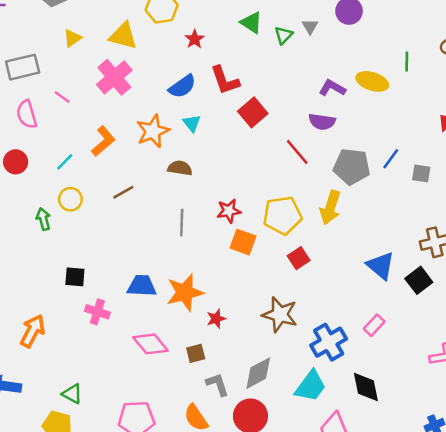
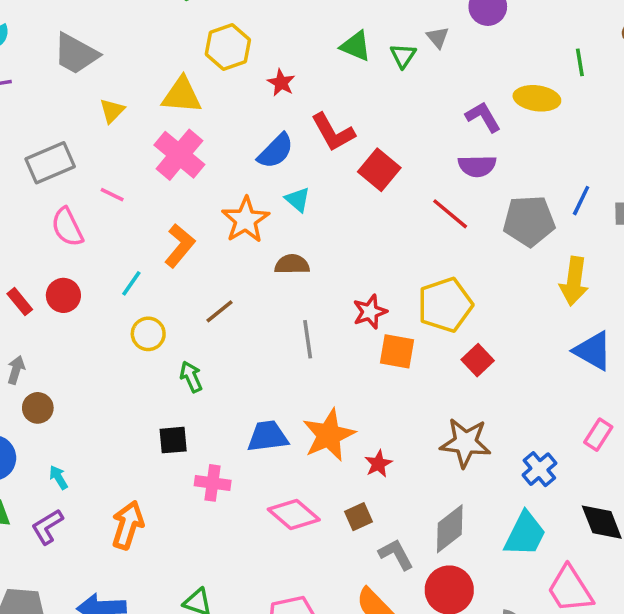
purple L-shape: (332, 88) -> (483, 117), turned 40
yellow arrow: (330, 207) -> (574, 281), moved
green arrow: (43, 219) -> (191, 377), moved
blue cross: (329, 342) -> (539, 469), size x0.7

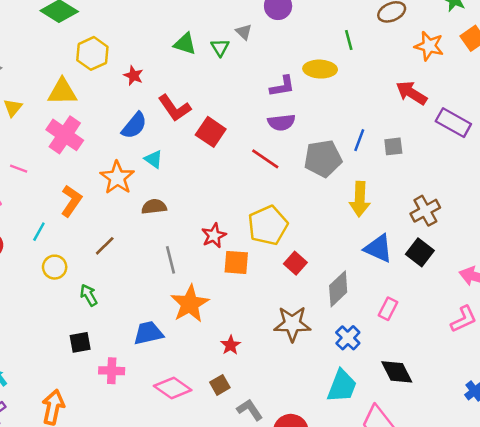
purple L-shape: (483, 117) -> (282, 86), turned 116
orange star: (329, 435) -> (190, 304), moved
gray diamond: (450, 529) -> (338, 289), moved

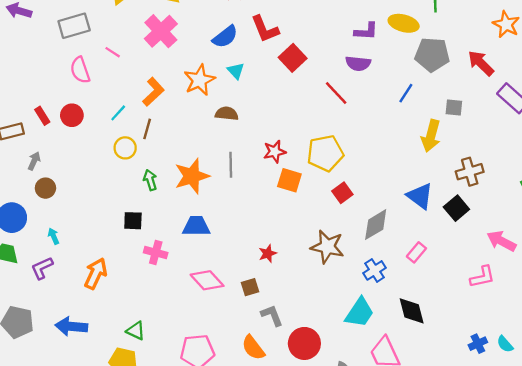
blue line: (359, 140) -> (406, 93), moved
gray pentagon: (323, 159) -> (432, 55), moved
yellow arrow: (360, 199) -> (431, 136), moved
brown line: (105, 246) -> (147, 129), moved, turned -42
orange star: (190, 304) -> (192, 176), moved

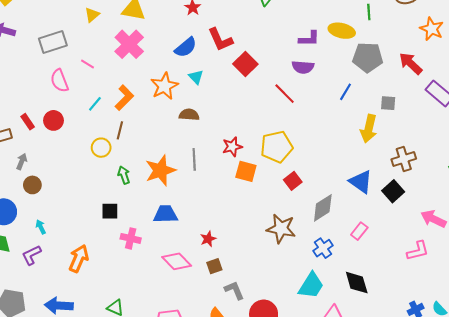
cyan line: (118, 113) -> (95, 104), moved
red star: (268, 254) -> (208, 239), moved

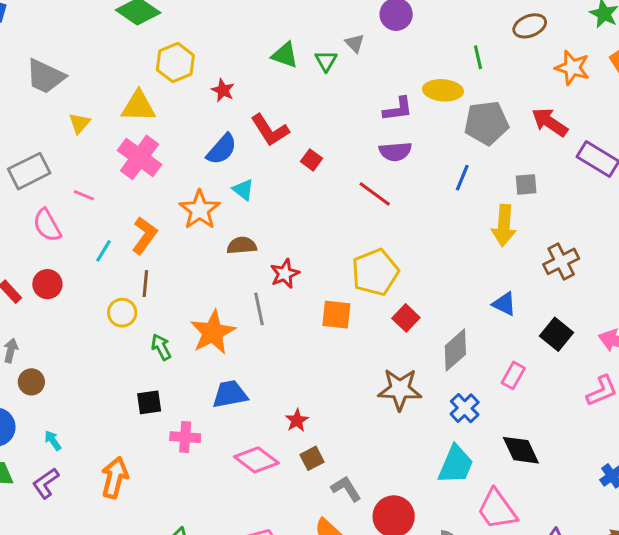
red square: (245, 64) -> (312, 160), size x0.6
red star: (232, 147) -> (285, 274), moved
blue triangle: (361, 182) -> (504, 304), size x0.7
black square: (393, 191) -> (557, 334), moved

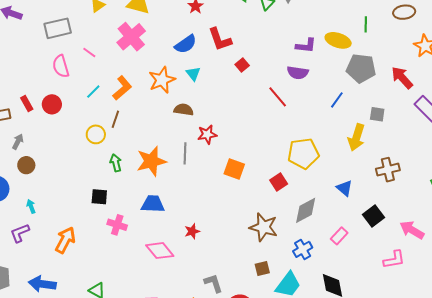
yellow pentagon: (375, 272) -> (303, 153), moved
brown square: (312, 458) -> (262, 268), moved

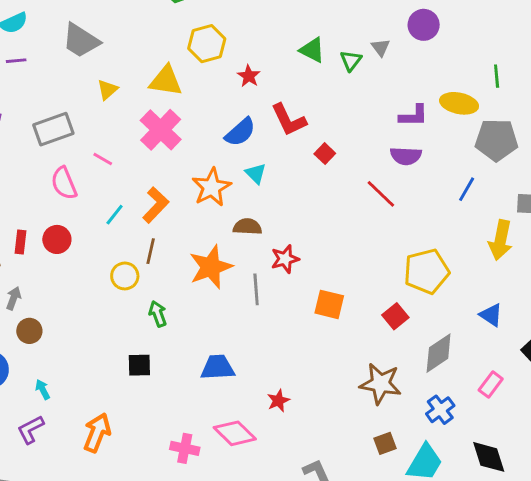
red rectangle: (27, 104) -> (21, 242), turned 42
orange star: (151, 161) -> (211, 267), moved
pink cross: (117, 225) -> (185, 448), moved

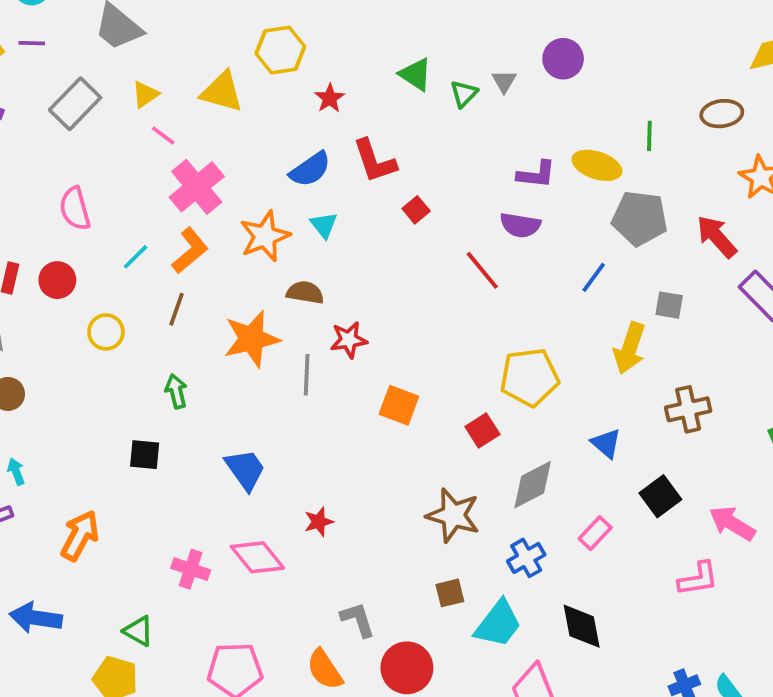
gray rectangle: (53, 129) -> (75, 104), moved, turned -33
pink cross: (161, 130) -> (197, 187), moved
pink line: (103, 159) -> (163, 136), moved
yellow circle: (125, 276) -> (106, 332), moved
blue trapezoid: (218, 367) -> (245, 469), turned 51

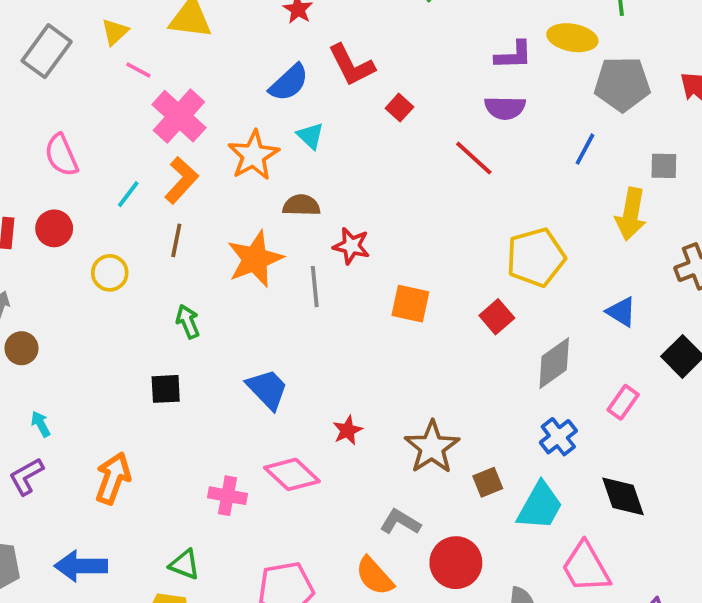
red star: (349, 340) -> (351, 246), turned 30
brown star: (453, 515) -> (432, 447), moved, turned 30
gray L-shape: (358, 620) -> (400, 522), turned -33

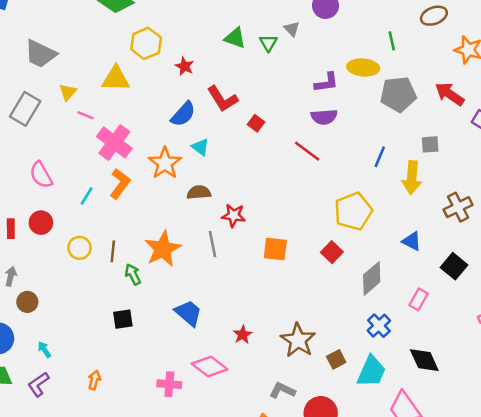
blue line: (585, 149) -> (380, 157), moved
brown line: (176, 240) -> (113, 251), moved
orange star: (255, 259) -> (163, 249), moved
orange arrow: (113, 478) -> (94, 380), size x0.6

